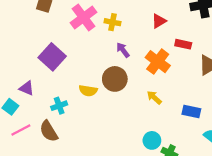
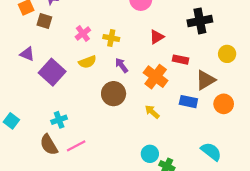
pink cross: (83, 18) -> (83, 33), size x0.6
purple triangle: (27, 88) -> (27, 54), moved
yellow semicircle: (88, 91) -> (87, 62), moved, turned -30
blue rectangle: (191, 111) -> (188, 102), moved
pink line: (21, 130) -> (76, 146), moved

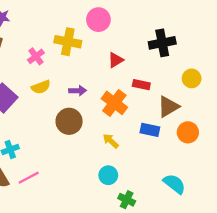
yellow cross: (111, 38) -> (68, 42), moved, size x1.5
purple arrow: (121, 65) -> (78, 91), turned 126
cyan circle: (150, 154) -> (108, 175), moved

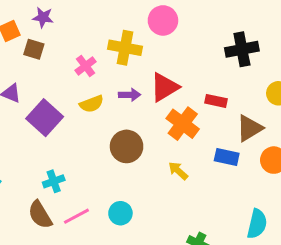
red triangle: (116, 60) -> (164, 87), moved, size x1.5
purple arrow: (78, 91) -> (130, 95), moved
cyan circle: (108, 175) -> (120, 213), moved
cyan semicircle: (174, 184) -> (257, 224), turned 65

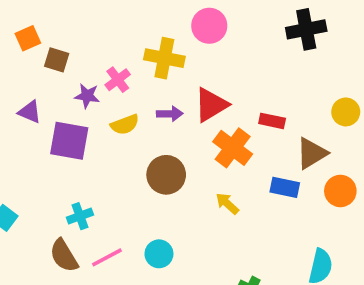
purple star: (43, 17) -> (87, 96), moved
black cross: (242, 49) -> (306, 29), moved
purple square: (45, 118) -> (69, 141), turned -32

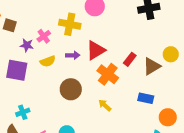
red rectangle: (272, 121) -> (130, 59), turned -64
brown triangle: (312, 153) -> (152, 66), moved
blue rectangle: (285, 187) -> (146, 98), moved
orange circle: (340, 191) -> (168, 117), moved

